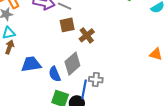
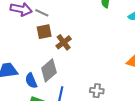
gray cross: (96, 80) -> (97, 91), moved

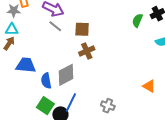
gray line: (42, 13) -> (55, 26), moved
brown square: (44, 32) -> (82, 29), moved

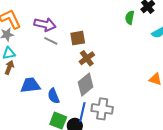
gray diamond: (66, 75) -> (86, 85), moved
gray cross: (108, 106) -> (102, 109), moved, size x1.5

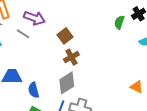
brown square: (78, 38) -> (65, 36), turned -35
gray line: (51, 41) -> (23, 34), moved

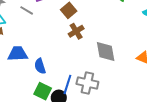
gray diamond: (67, 83) -> (106, 52), moved, turned -65

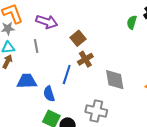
gray line: (27, 10) -> (36, 46), moved, turned 48
blue line: (67, 84) -> (67, 74), moved

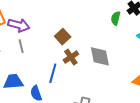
purple arrow: (47, 22) -> (19, 25), moved
gray diamond: (115, 80) -> (100, 56), moved

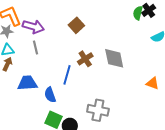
green semicircle: (116, 18) -> (138, 13), moved
brown square: (63, 37) -> (76, 25), moved

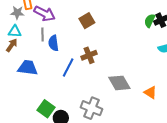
gray diamond: (114, 58) -> (119, 83), moved, turned -30
blue semicircle: (50, 95) -> (53, 43), moved

